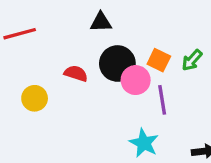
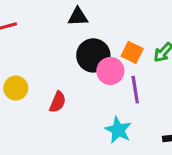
red semicircle: (76, 73) -> (58, 102), moved, turned 95

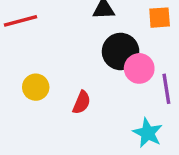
orange square: (132, 52) -> (160, 18), moved, turned -30

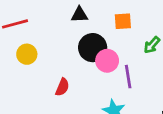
yellow circle: (36, 87) -> (27, 54), moved

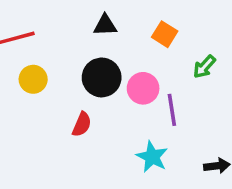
orange square: (123, 21) -> (165, 34), turned 36
black circle: (93, 48) -> (102, 77), moved

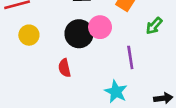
pink circle: (143, 88) -> (100, 27), moved
red semicircle: (82, 124) -> (65, 68), turned 144

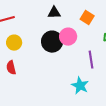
red semicircle: (65, 68) -> (11, 68), moved

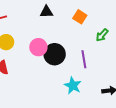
pink circle: (68, 37) -> (38, 47), moved
black circle: (52, 42) -> (55, 54), moved

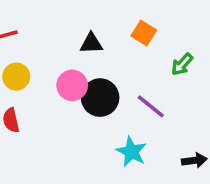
black triangle: (47, 12) -> (91, 43), moved
purple line: (84, 59) -> (151, 106), turned -42

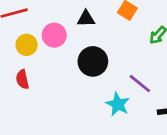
pink circle: (72, 85) -> (54, 35), moved
purple line: (151, 106) -> (140, 84), moved

